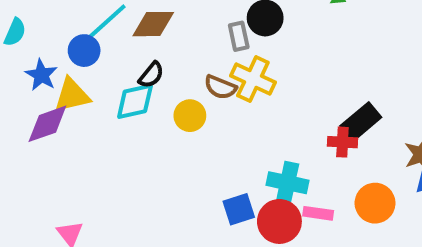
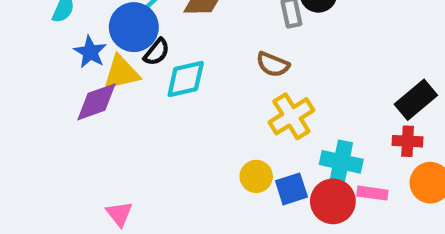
blue circle: (84, 51) -> (134, 27), size x1.5
black semicircle: (151, 75) -> (157, 52), moved
yellow cross: (253, 79) -> (291, 116), moved, turned 33
yellow circle: (190, 116) -> (256, 176), moved
red cross: (342, 142) -> (408, 141), moved

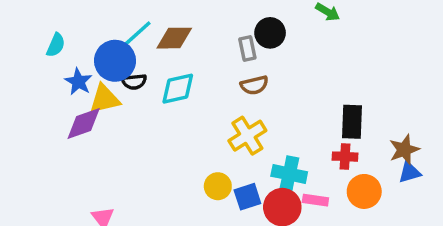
black semicircle: (157, 52) -> (134, 82), turned 45
brown semicircle: (273, 64) -> (254, 85), moved, turned -36
cyan diamond: (186, 79) -> (178, 89), moved
black rectangle: (416, 100) -> (352, 122), turned -48

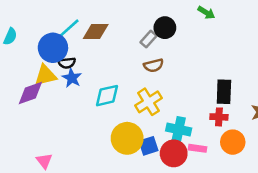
gray rectangle: (247, 49) -> (149, 39), turned 54
blue star: (78, 82) -> (72, 78), moved
cyan diamond: (178, 89) -> (107, 96), moved
yellow circle: (218, 186) -> (127, 138), size x1.6

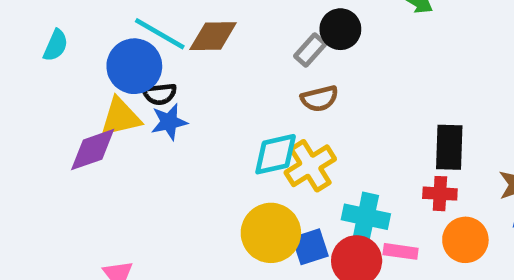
cyan line: (67, 30) -> (160, 34), turned 72
blue star: (72, 78) -> (169, 122), turned 30
cyan diamond: (107, 96) -> (276, 154), moved

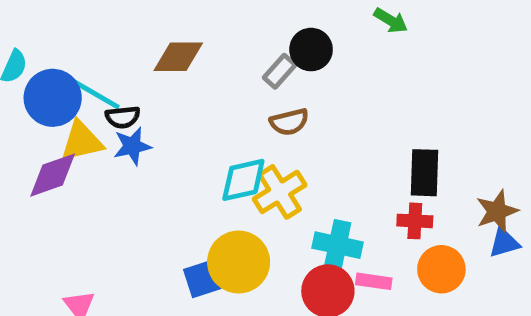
cyan line: (160, 34) -> (94, 93), moved
blue circle: (134, 66) -> (53, 98), moved
blue square: (310, 247) -> (202, 279), moved

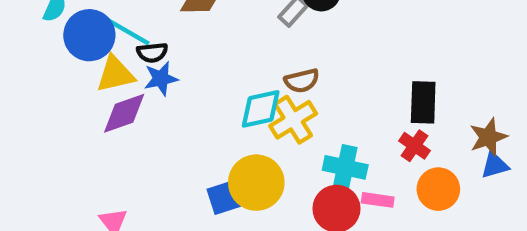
brown semicircle: (289, 122) -> (302, 81), moved
purple diamond: (53, 175) -> (124, 113), moved
red cross: (415, 221) -> (415, 146), turned 32

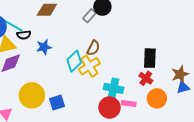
blue star: (161, 79) -> (44, 47), moved
brown semicircle: (302, 81) -> (93, 48), turned -49
cyan diamond: (261, 109) -> (74, 61), turned -30
yellow circle: (256, 183) -> (32, 95), moved

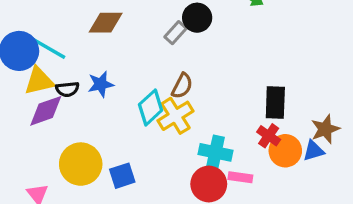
black semicircle: (24, 35) -> (67, 89), moved
blue triangle: (183, 87) -> (314, 151), moved
orange circle: (157, 98) -> (285, 151), moved

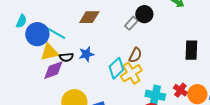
black rectangle: (275, 102) -> (191, 50), moved
red cross: (269, 136) -> (180, 90), moved

